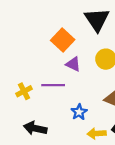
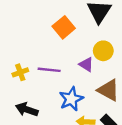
purple triangle: (73, 64) -> (86, 64), moved
blue star: (79, 112) -> (71, 99), size x1.5

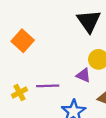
orange square: (64, 27) -> (23, 41), moved

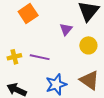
purple triangle: (84, 75) -> (66, 29), moved, turned 32

